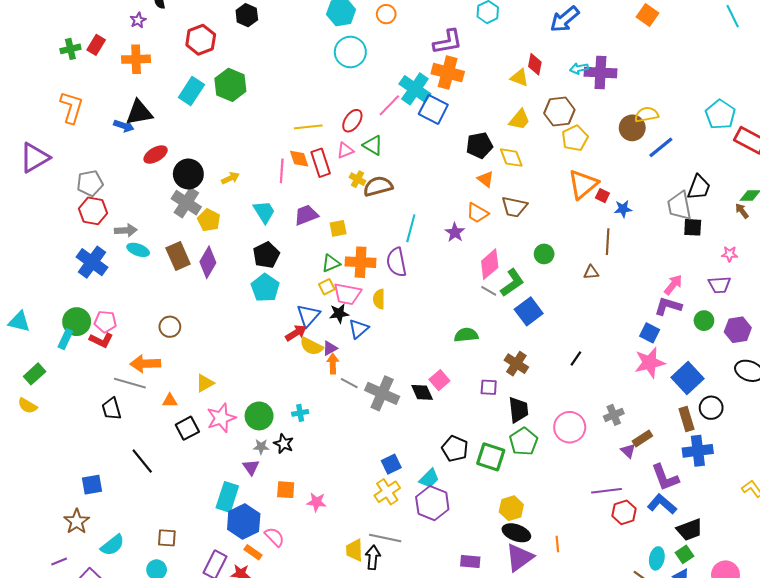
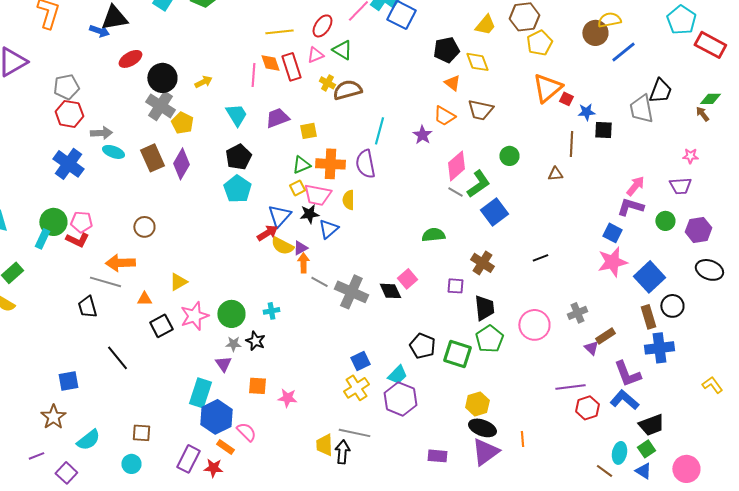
black square: (693, 227) -> (603, 130), moved
black line: (576, 359) -> (540, 258), turned 35

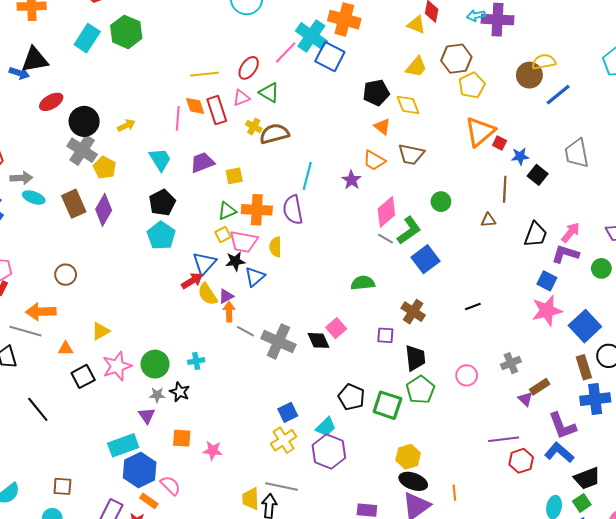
black trapezoid: (660, 91) -> (536, 235), moved
black square: (603, 130) -> (538, 175), turned 36
yellow semicircle: (282, 246) -> (207, 294), turned 30
pink circle: (534, 325) -> (467, 375), size x0.7
cyan rectangle: (200, 393) -> (123, 445), turned 52

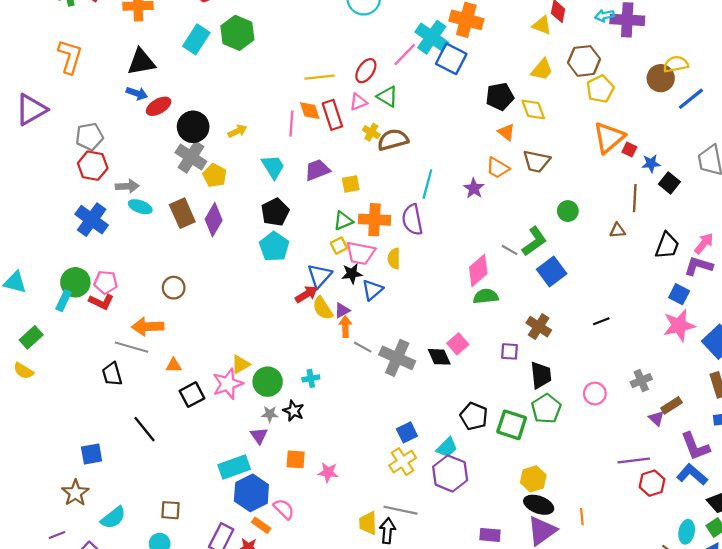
blue arrow: (19, 73) -> (137, 93), moved
pink diamond: (386, 212) -> (478, 270), moved
yellow triangle: (101, 331) -> (241, 364), moved

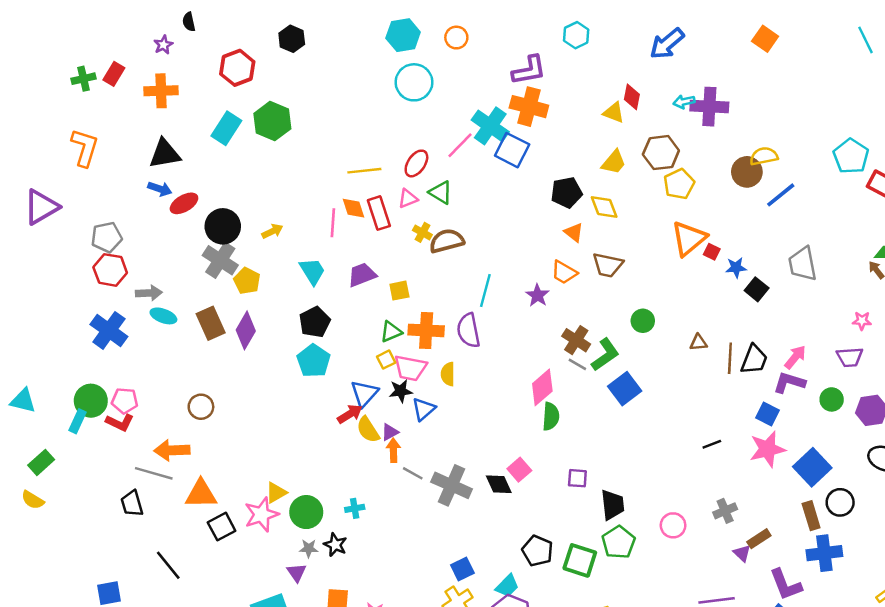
brown line: (635, 198) -> (730, 358), moved
green semicircle: (486, 296) -> (551, 416), turned 100
black line: (601, 321) -> (712, 444), moved
brown cross: (539, 327) -> (576, 340), moved
orange triangle: (174, 365) -> (201, 494), size x1.8

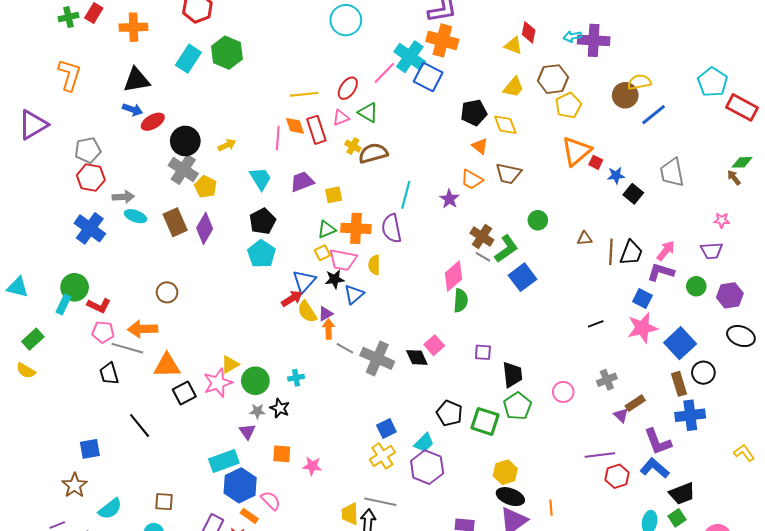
pink pentagon: (125, 401) -> (103, 332), moved

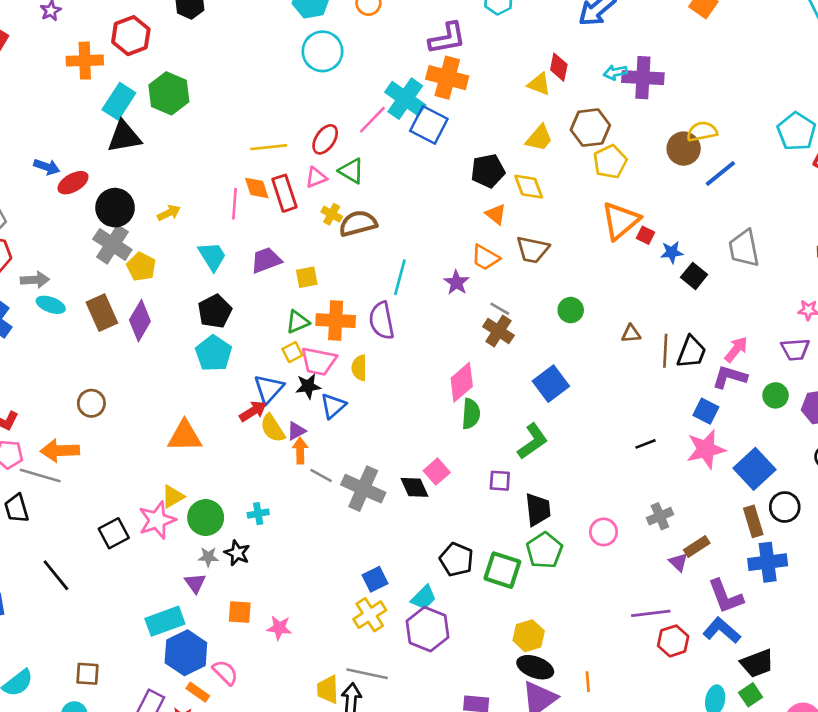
orange cross: (133, 27) -> (85, 61), moved
black triangle: (137, 80) -> (124, 137), moved
green L-shape: (506, 249) -> (533, 441), moved
gray line: (483, 257) -> (500, 309), moved
orange triangle: (167, 366) -> (185, 436), moved

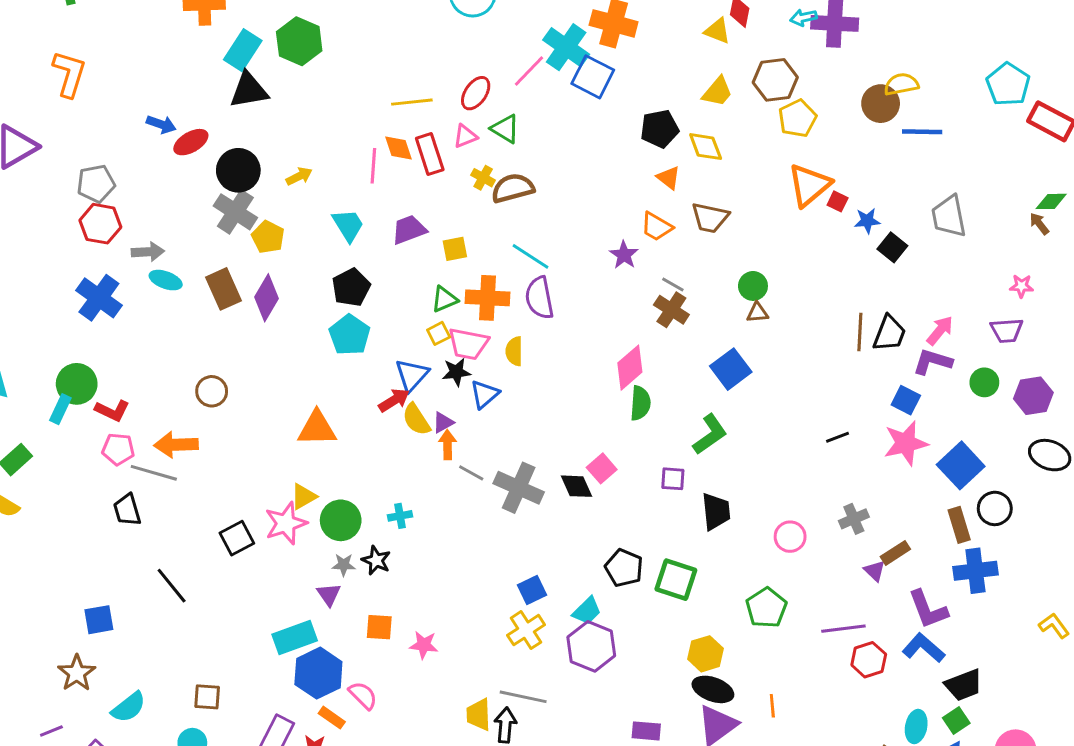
blue line: (720, 173) -> (922, 132), turned 40
cyan line: (400, 277) -> (531, 256), moved, turned -72
brown triangle: (631, 334) -> (757, 313), moved
green pentagon: (544, 550) -> (766, 608), moved

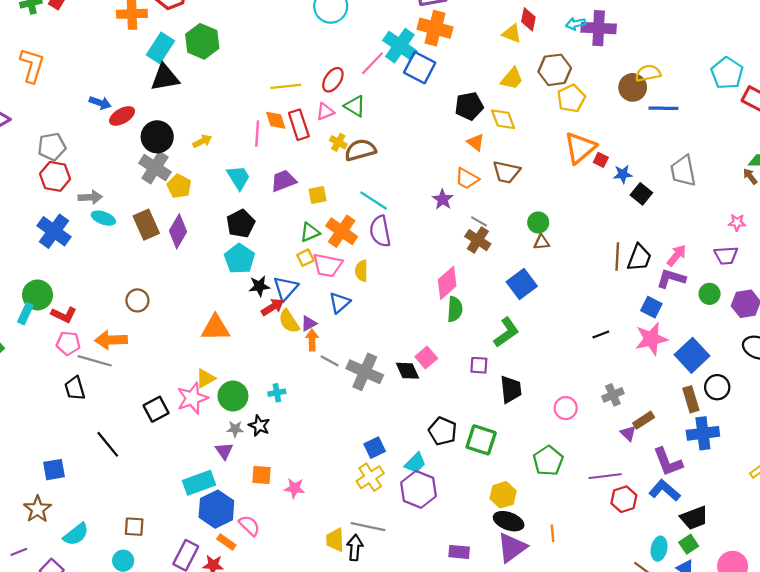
orange cross: (488, 298) -> (342, 231), turned 32
black star: (456, 372) -> (259, 286), moved

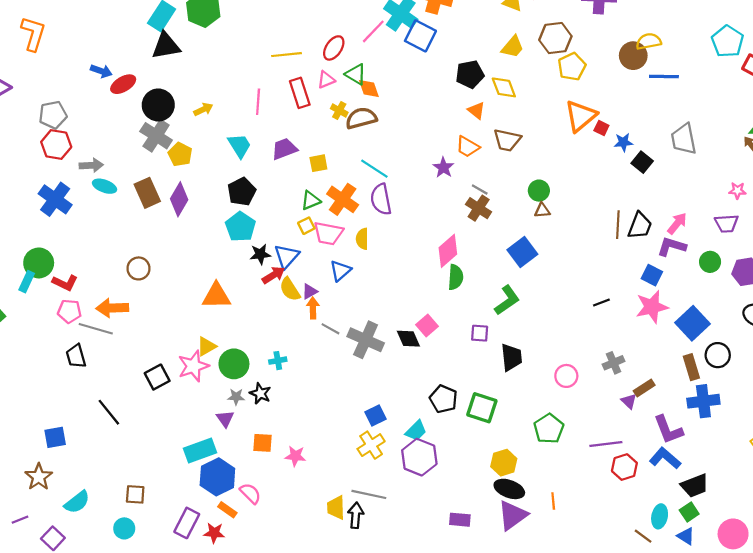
orange diamond: (276, 120) -> (369, 89), moved

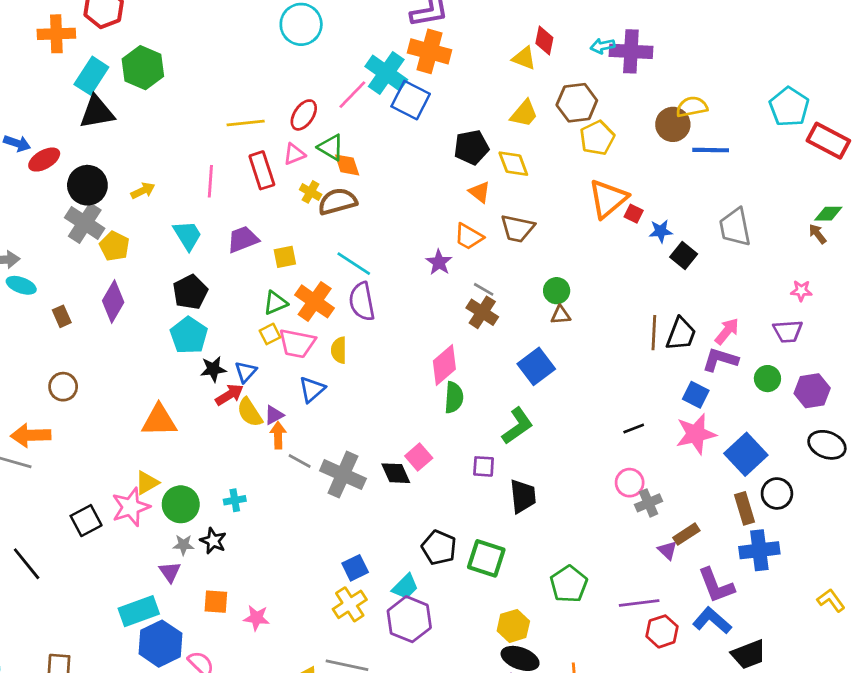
brown rectangle: (147, 193) -> (62, 316), moved, size x0.6
blue triangle: (287, 256) -> (246, 372), size x0.7
pink circle: (566, 376) -> (630, 483), moved

